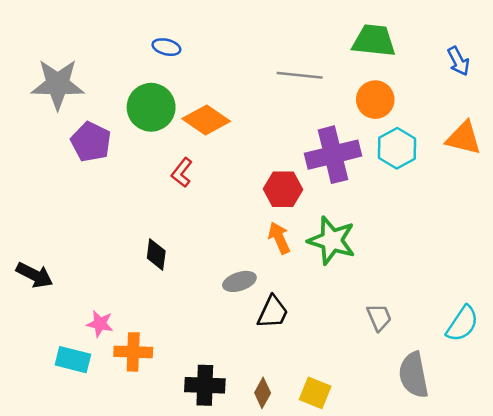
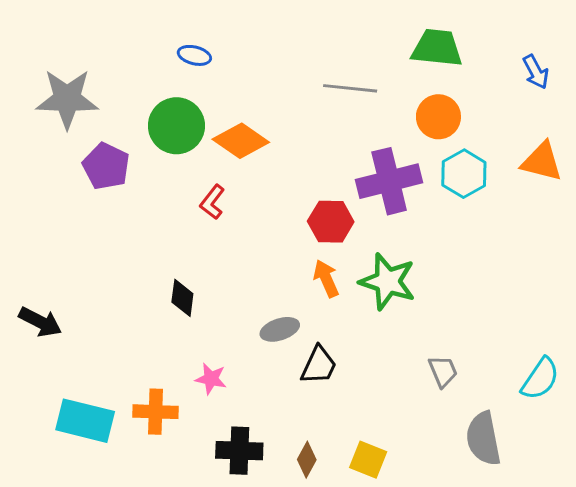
pink star: (100, 324) -> (211, 379), moved
cyan rectangle: (73, 360) -> (85, 421), size x1.4

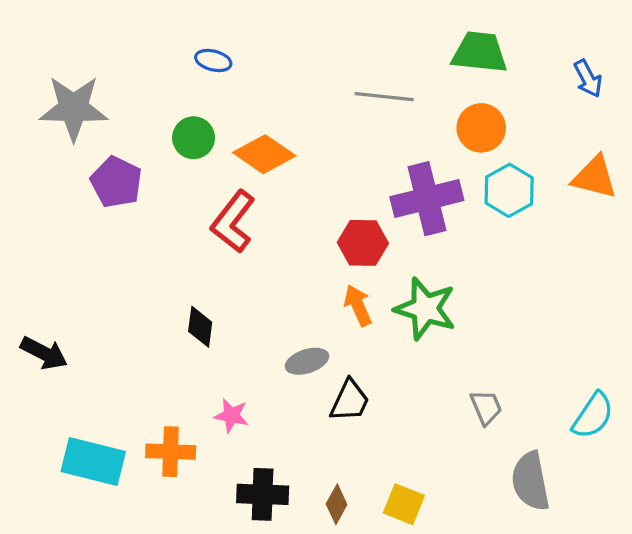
green circle: (176, 126) -> (194, 138), size x0.7
red L-shape: (212, 202) -> (233, 222), size x1.6

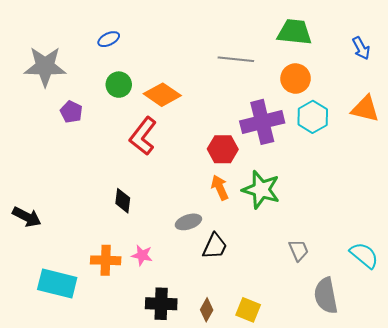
blue ellipse: (213, 60) -> (109, 39), moved, turned -40
purple pentagon: (116, 182) -> (71, 112), size x0.7
cyan semicircle: (593, 415) -> (364, 255), turned -84
orange cross: (171, 452) -> (106, 260), moved

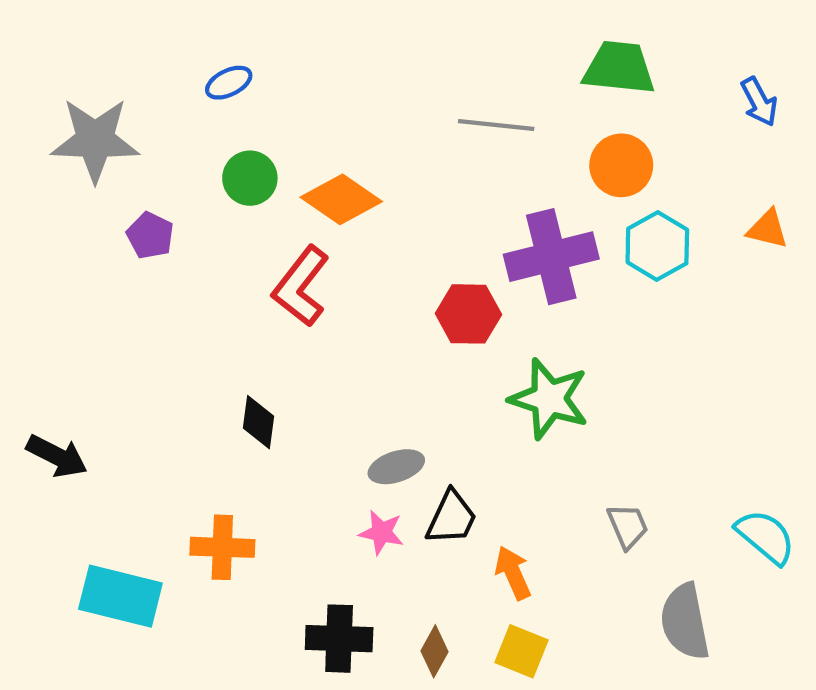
orange triangle: (365, 109) -> (768, 229), size x0.7
orange arrow: (220, 188) -> (513, 573), moved
pink star: (142, 255) -> (381, 532), moved

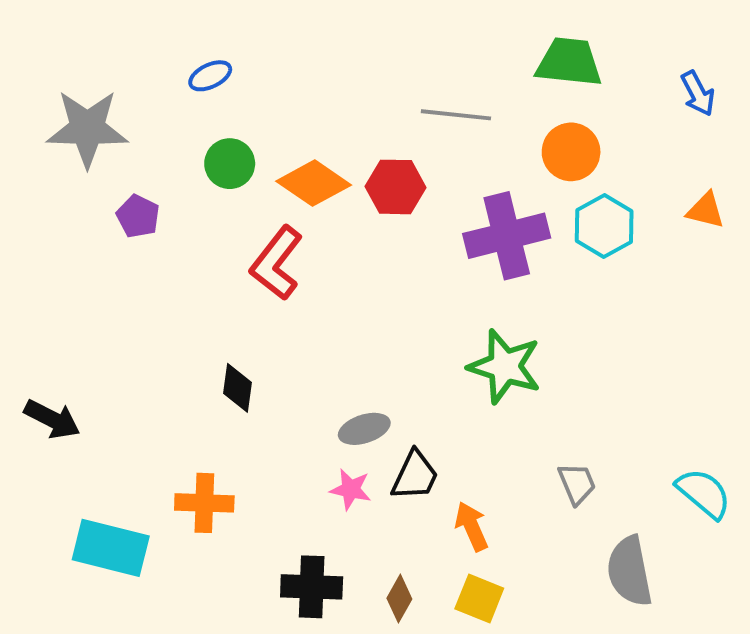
red hexagon: (468, 314) -> (395, 187), moved

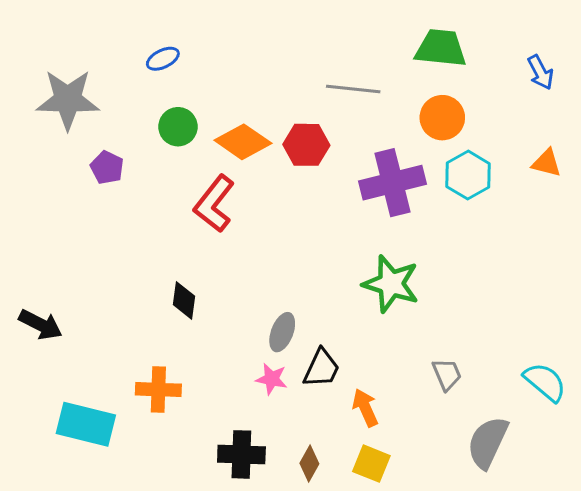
gray ellipse: (364, 429) -> (282, 332), turned -51
gray semicircle: (630, 571) -> (488, 442), turned 36

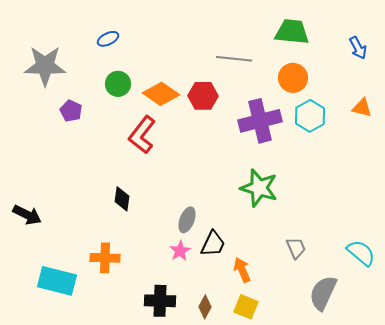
pink star: (272, 379) -> (180, 251), turned 30

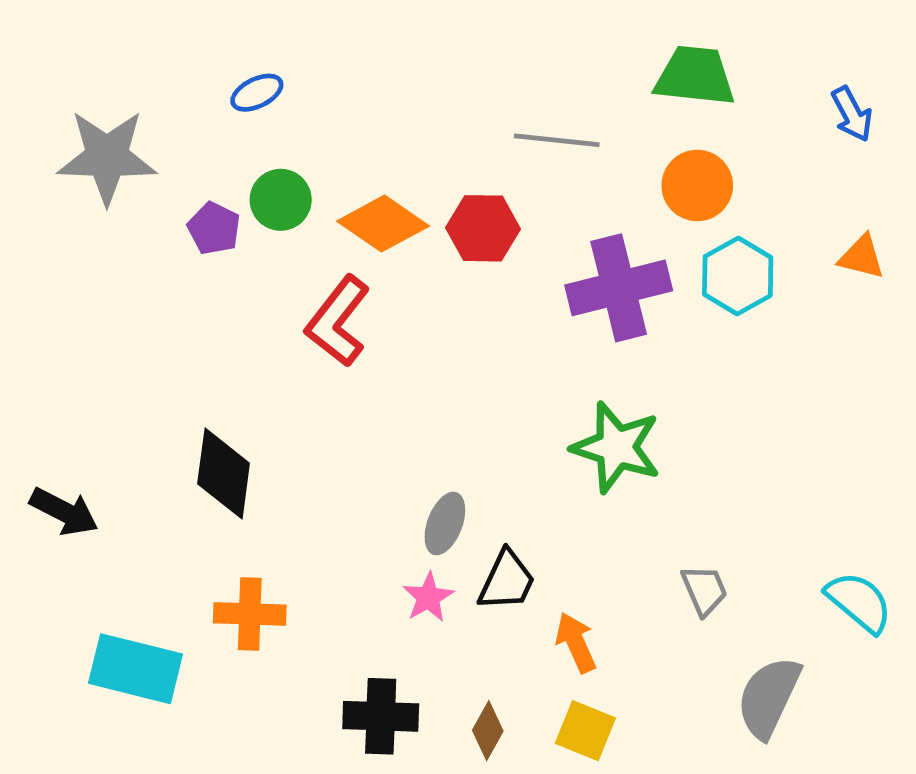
purple pentagon: (71, 111) -> (214, 228), moved
black diamond: (122, 199) -> (224, 474), moved, size x1.5

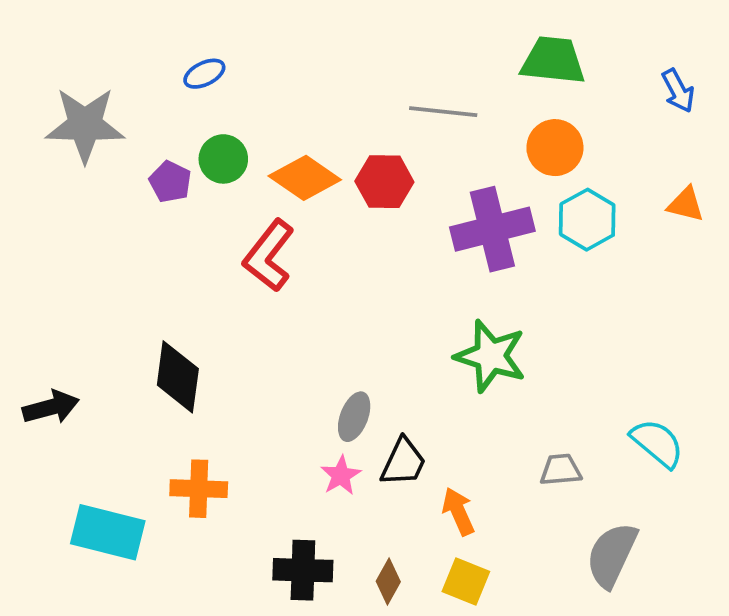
black arrow: (64, 512) -> (51, 407), turned -42
gray trapezoid: (704, 590) -> (561, 470), turned -72
cyan semicircle: (859, 602) -> (657, 443), moved

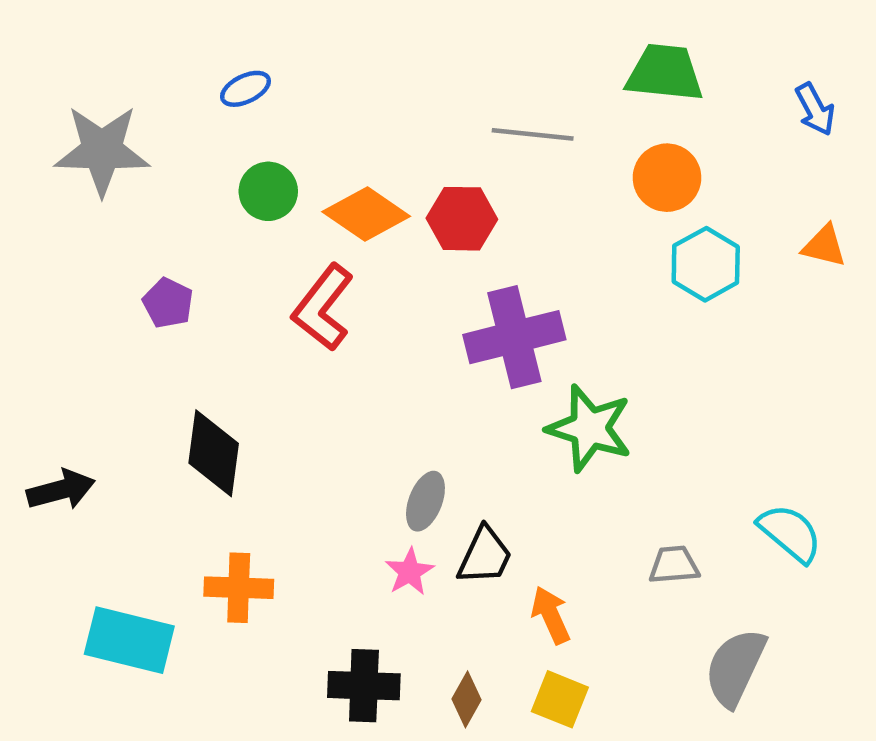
purple pentagon: (170, 182) -> (168, 303), moved
purple cross: (492, 229) -> (514, 337), moved

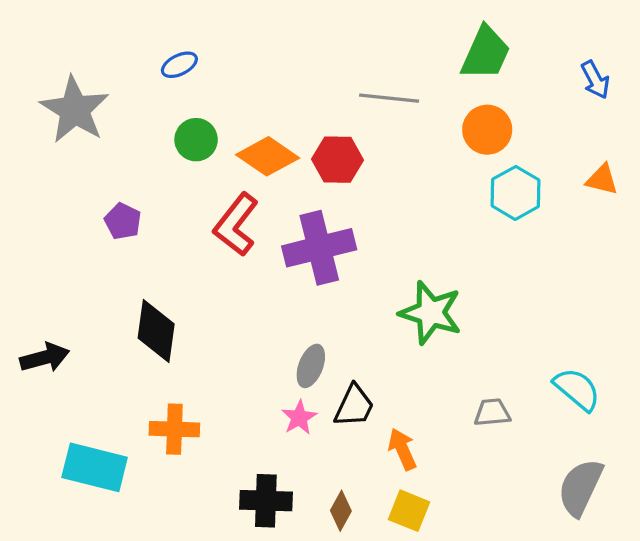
green trapezoid: (665, 73) -> (486, 53), turned 108
gray star: (102, 150) -> (75, 110), turned 30
purple cross: (514, 337) -> (319, 248), moved
gray semicircle: (735, 667) -> (580, 487), moved

